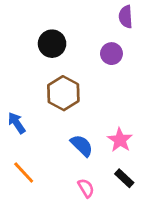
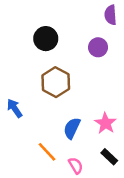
blue semicircle: (82, 146) -> (72, 128), turned -110
orange line: (24, 172) -> (47, 152), moved

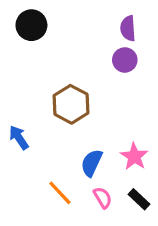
purple semicircle: (110, 15) -> (128, 28), moved
black circle: (46, 39) -> (31, 25), moved
pink semicircle: (76, 166) -> (103, 198), moved

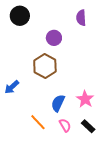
purple circle: (125, 60) -> (54, 38), moved
blue arrow: (19, 138) -> (12, 87), turned -98

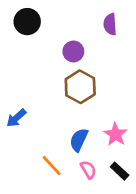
brown hexagon: (45, 66) -> (80, 87), moved

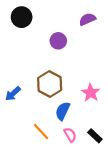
purple semicircle: (110, 24) -> (87, 19), turned 70
brown hexagon: (80, 87) -> (50, 84), moved
pink star: (115, 134) -> (91, 93), moved

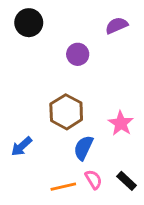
blue arrow: (13, 94) -> (22, 146), moved
orange line: (41, 131) -> (63, 187), moved, turned -60

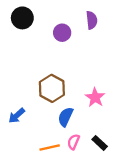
purple semicircle: (117, 26) -> (92, 20), turned 108
purple circle: (78, 54) -> (62, 33), moved
pink semicircle: (94, 179) -> (73, 142), turned -126

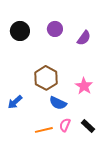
black circle: (22, 18) -> (20, 31), moved
purple semicircle: (92, 20) -> (84, 38), moved, turned 42
blue semicircle: (66, 117) -> (58, 103), turned -90

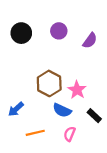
pink star: (84, 86) -> (77, 90), moved
black rectangle: (88, 126) -> (94, 116), moved
orange line: (44, 130) -> (35, 133), moved

